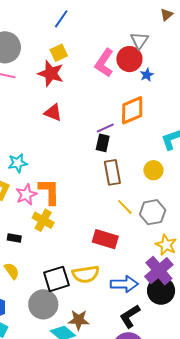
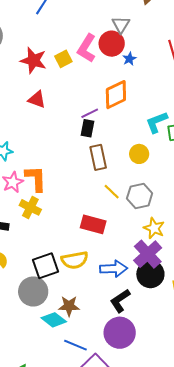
yellow square: (59, 53) -> (63, 59), moved

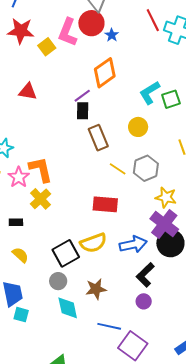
red star: (33, 60) -> (21, 31), moved
yellow cross: (30, 207) -> (40, 199), turned 30
gray circle: (33, 291) -> (58, 281), size x0.6
cyan diamond: (54, 320) -> (68, 308), moved, turned 50
purple circle: (120, 333) -> (144, 301), moved, size x0.5

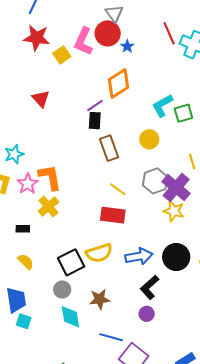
red triangle: (28, 92) -> (41, 99), turned 36
yellow line: (118, 169) -> (118, 189), moved
purple cross: (164, 224) -> (176, 188), moved

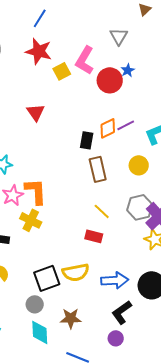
red circle: (108, 33) -> (110, 80), moved
orange diamond: (119, 84) -> (108, 128), moved, size x0.7
purple line: (95, 105) -> (126, 125), moved
yellow cross: (48, 207) -> (31, 220), turned -30
red rectangle: (113, 215) -> (94, 236), size x0.7

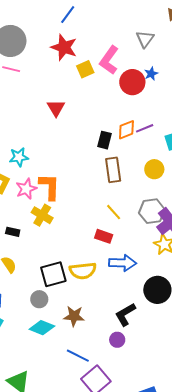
blue arrow: (115, 280) -> (123, 263), moved
cyan diamond: (40, 332) -> (42, 328), turned -70

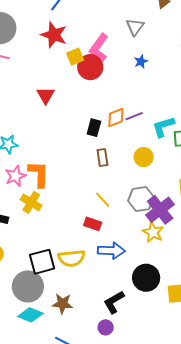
red circle: (132, 82) -> (90, 67), moved
brown rectangle: (113, 170) -> (102, 157), size x0.7
gray circle: (39, 299) -> (28, 286), size x1.8

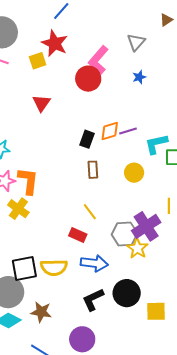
yellow square: (75, 57) -> (38, 61), moved
gray hexagon: (141, 199) -> (125, 234), moved
black L-shape: (114, 302) -> (93, 300), moved
purple circle: (106, 327) -> (82, 339), size x1.6

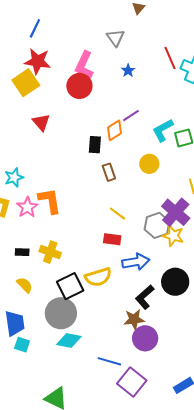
yellow square: (38, 61) -> (26, 83), size x1.5
purple line: (128, 131) -> (131, 116), moved
yellow cross: (18, 209) -> (50, 252), moved
brown star: (41, 312) -> (134, 319), moved

